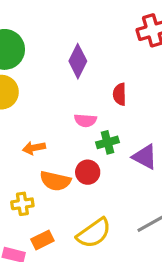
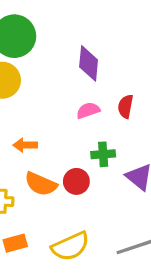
purple diamond: (78, 61) -> (89, 63), turned -32
pink semicircle: (85, 120) -> (88, 110), moved, turned 145

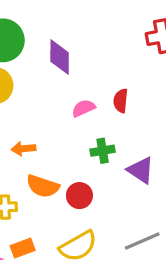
purple diamond: (89, 63) -> (60, 57), moved
red circle: (76, 181) -> (79, 196), moved

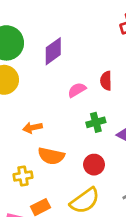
purple diamond: (60, 57) -> (53, 51), turned 60
red circle: (79, 196) -> (94, 165), moved

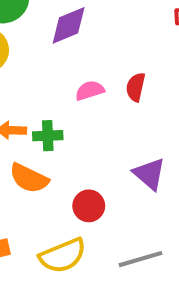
green cross: (96, 122) -> (48, 136), moved

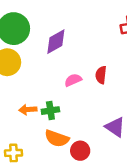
orange semicircle: (29, 178) -> (57, 138), moved

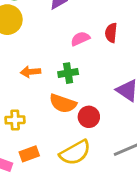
green cross: (50, 111) -> (68, 73), moved

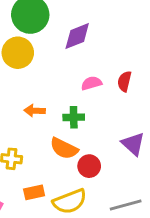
orange rectangle: (29, 154) -> (34, 192), moved

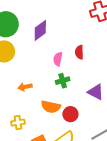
pink semicircle: (91, 83) -> (58, 59), turned -48
green cross: (74, 117) -> (63, 81), moved

